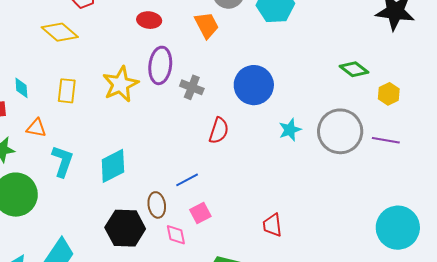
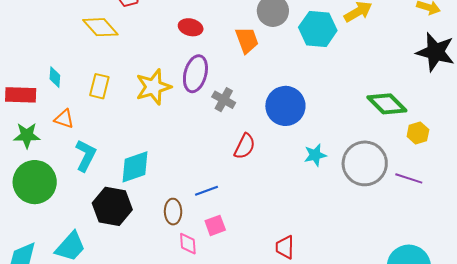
green diamond: (354, 69) -> (387, 104), size x1.4
black hexagon: (125, 228) -> (112, 206), moved

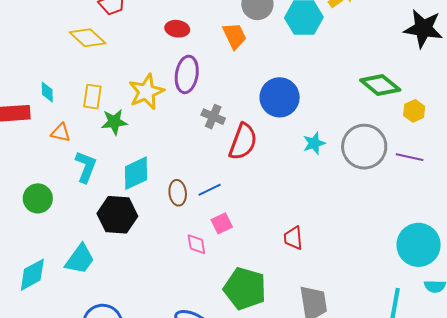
gray cross: (224, 100) -> (213, 117), moved
green star: (27, 135) -> (114, 122), moved
red semicircle: (245, 146) -> (243, 142), size x1.4
green circle: (35, 182) -> (38, 198), size x0.7
brown ellipse: (173, 212) -> (178, 193), moved

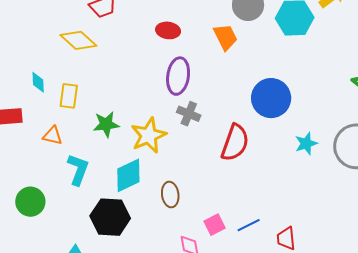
cyan diamond: (47, 92) -> (38, 82), moved
yellow star: (146, 92) -> (149, 135), moved
yellow rectangle: (92, 97) -> (69, 96), moved
gray cross: (213, 117) -> (189, 114), moved
blue line: (210, 190) -> (249, 225), moved

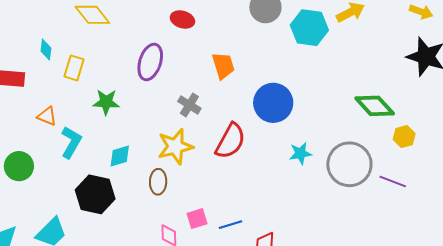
orange trapezoid: (225, 37) -> (223, 66), moved
purple ellipse: (178, 76) -> (150, 62), moved
yellow star: (149, 135) -> (175, 147), moved
orange triangle: (53, 136) -> (47, 116), moved
cyan diamond: (128, 175) -> (120, 156), size x0.7

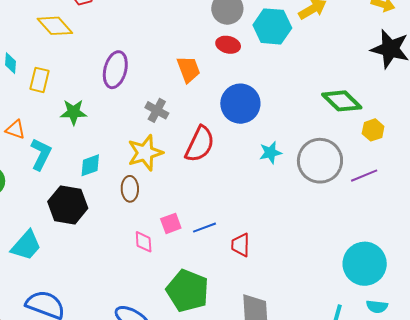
red ellipse: (182, 19) -> (228, 45), moved
purple line: (393, 182) -> (364, 176), turned -40

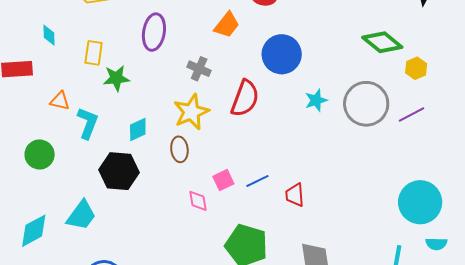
orange trapezoid: (188, 69) -> (227, 25), turned 64
yellow rectangle: (40, 80) -> (94, 53), moved

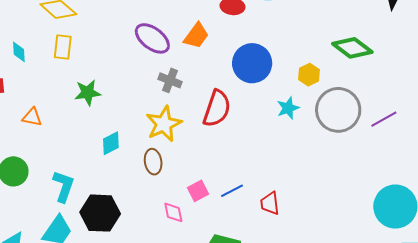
purple ellipse: (154, 32) -> (152, 38), moved, turned -60
yellow rectangle: (94, 53) -> (63, 47), moved
yellow hexagon: (416, 68) -> (309, 75), moved
cyan L-shape: (88, 123) -> (63, 186), moved
black hexagon: (119, 171) -> (100, 213), moved

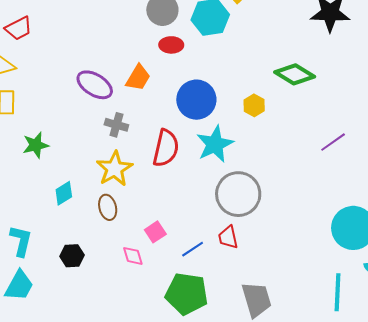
cyan star: (288, 108) -> (215, 144), moved, size x1.6
gray circle: (338, 110) -> (238, 194), moved
blue line: (232, 191) -> (193, 249), moved
black hexagon: (100, 213) -> (72, 256), moved, size x0.6

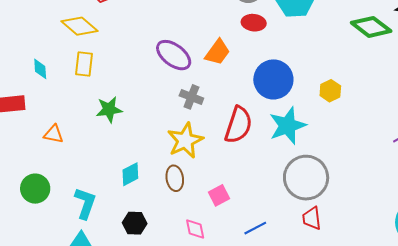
green diamond: (295, 74) -> (371, 27), moved
cyan diamond: (64, 193) -> (130, 174), moved
pink square: (155, 232) -> (219, 195), moved
red trapezoid: (228, 237) -> (312, 218), moved

